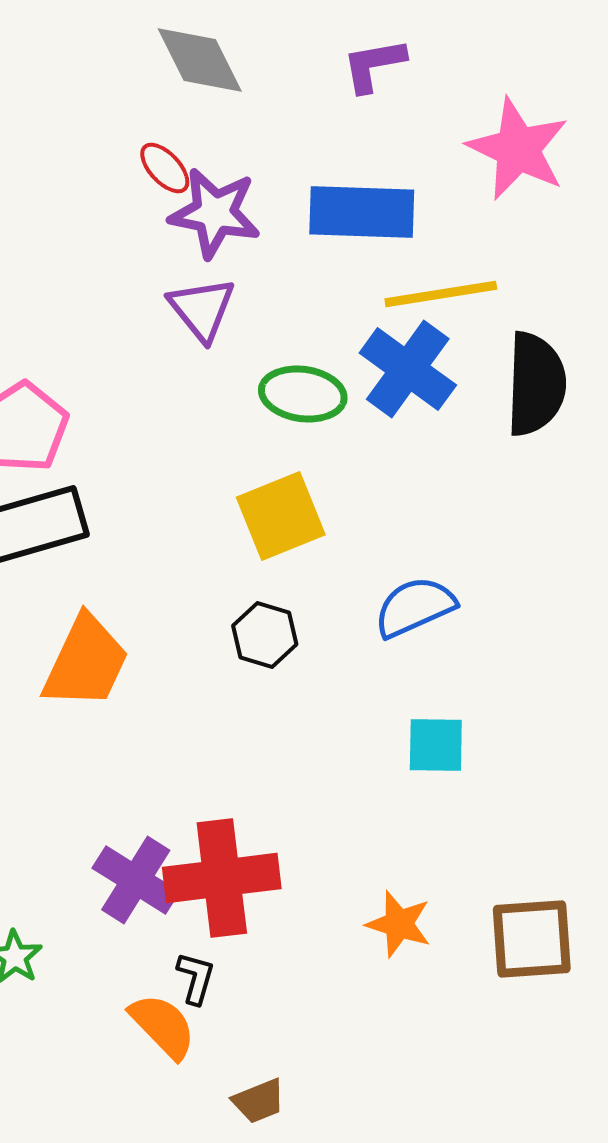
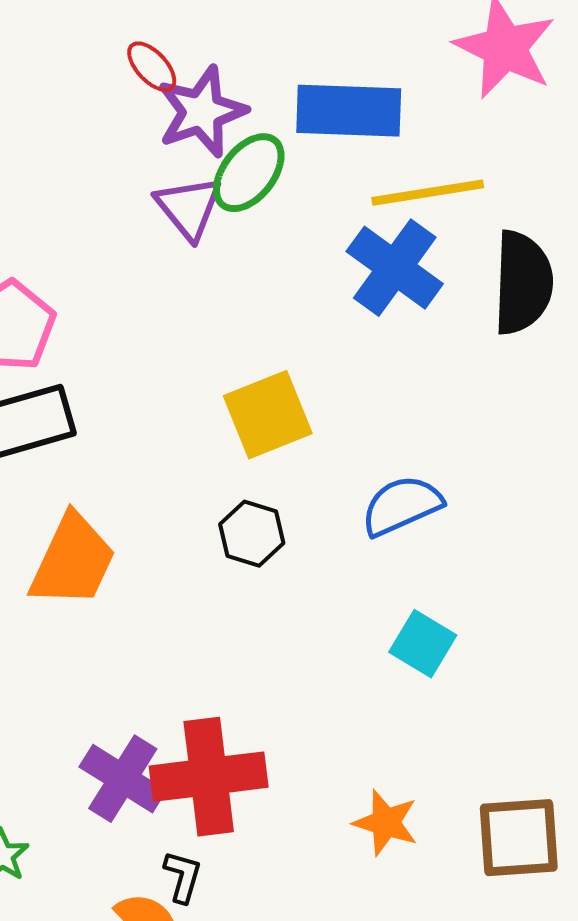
purple star: (215, 213) -> (202, 112), turned -30
green ellipse: (303, 394) -> (249, 173), moved, turned -60
cyan square: (436, 745) -> (423, 644), turned 30

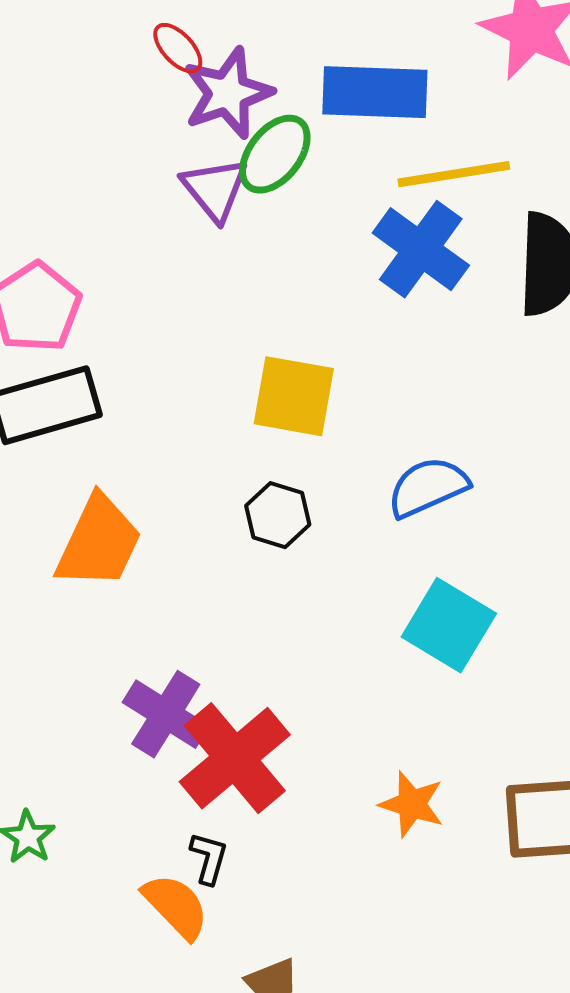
yellow square: (268, 415) -> (294, 396), turned 32
cyan square: (423, 644) -> (449, 625), size x1.4
red cross: (209, 777) -> (235, 758), turned -33
purple cross: (123, 779) -> (166, 714), moved

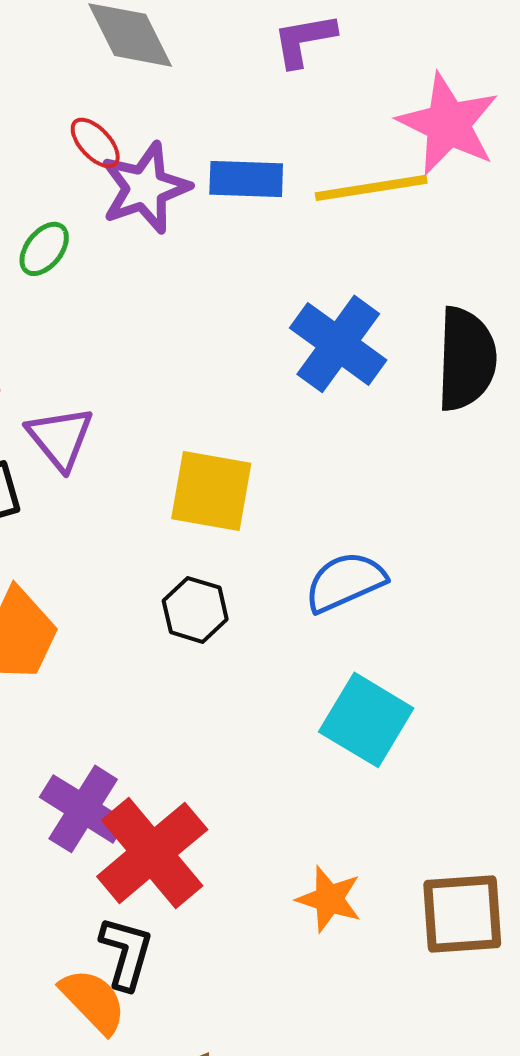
blue rectangle: (375, 92) -> (246, 179), moved, size x0.7
green ellipse: (275, 154) -> (44, 249), moved, size x0.7
yellow line: (454, 174) -> (371, 188), moved
purple triangle: (215, 189) -> (60, 438), moved
black L-shape: (209, 858) -> (126, 953), size x1.4

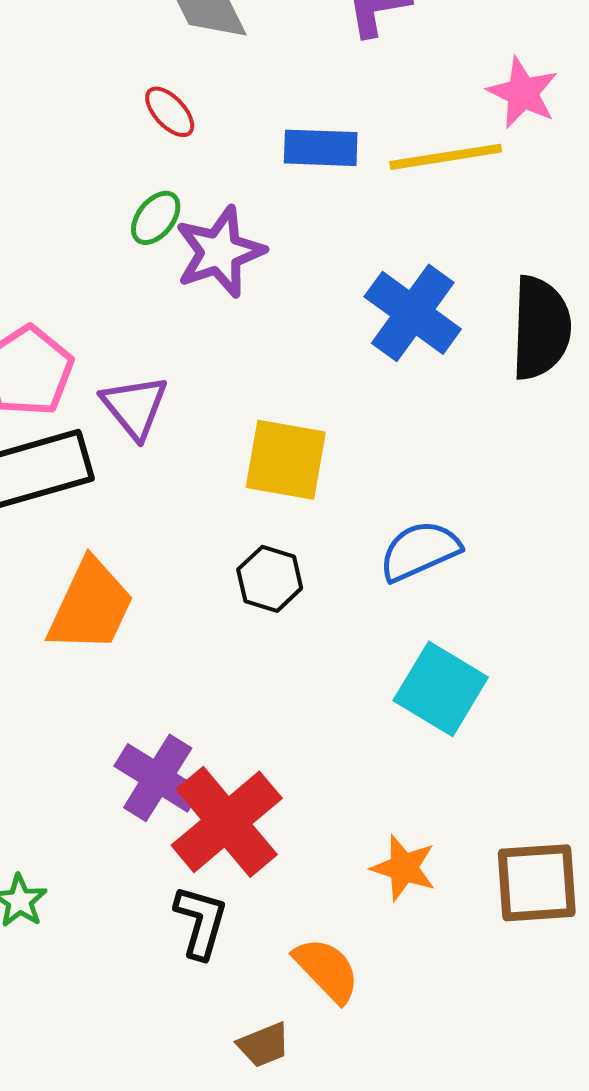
pink star: (448, 124) -> (523, 93), size x0.7
purple star: (145, 188) -> (220, 252), moved
green ellipse: (44, 249) -> (156, 218), moved
orange semicircle: (93, 1001) -> (327, 970), moved

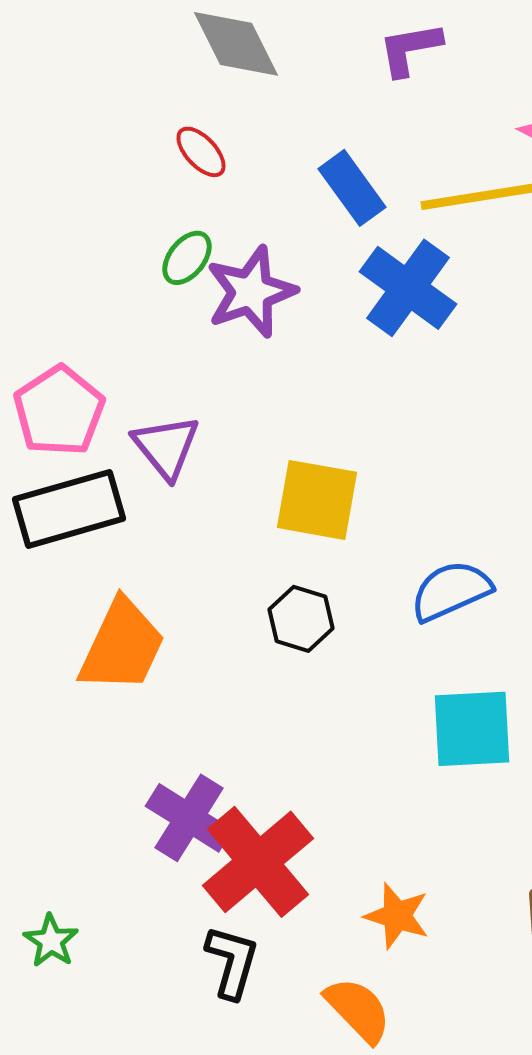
blue rectangle: (321, 148) -> (352, 188), turned 52
blue cross: (413, 313) -> (408, 288), moved
cyan square: (441, 689) -> (472, 729), turned -34
orange star: (404, 868) -> (397, 916), moved

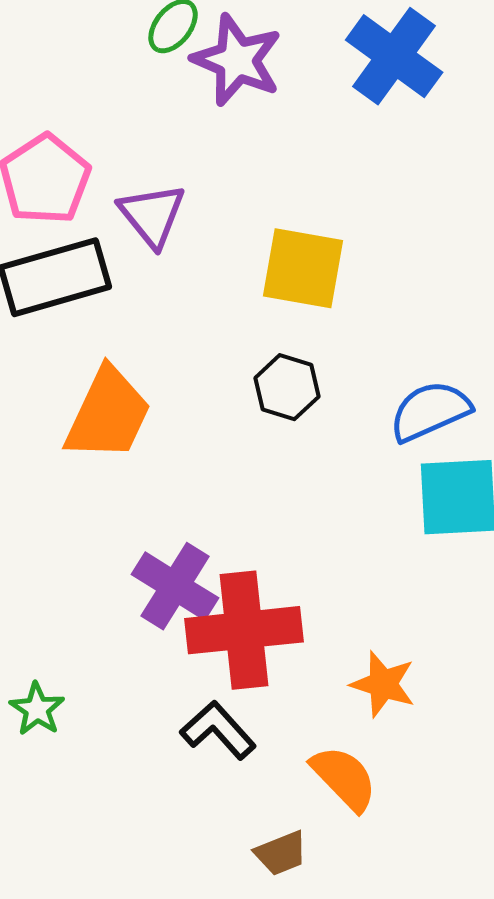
purple star: (251, 292) -> (237, 60), turned -30
blue semicircle: (451, 591) -> (430, 411), moved
red cross: (258, 862) -> (244, 630), turned 34
black L-shape: (232, 962) -> (218, 730), turned -58

